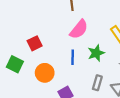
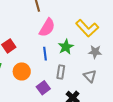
gray rectangle: (97, 83) -> (61, 72), moved

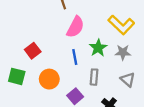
gray star: (95, 52) -> (123, 52), moved

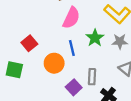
gray rectangle: (94, 77) -> (92, 77), moved
orange circle: (49, 79) -> (54, 63), moved

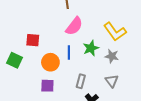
red square: (29, 43) -> (33, 40), turned 32
purple square: (74, 87) -> (47, 86), moved, turned 32

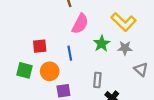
blue line: (69, 52) -> (70, 53), moved
orange circle: (50, 62) -> (50, 71), moved
gray triangle: (112, 81) -> (141, 69), moved

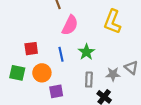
yellow L-shape: (124, 22) -> (112, 22), turned 70
green star: (102, 44) -> (86, 52), moved
gray star: (125, 48) -> (113, 74), moved

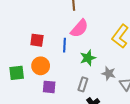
blue line: (61, 54) -> (64, 45), moved
green square: (17, 73) -> (17, 73), moved, turned -35
gray star: (113, 74) -> (109, 73), moved

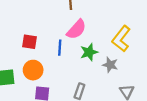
green star: (88, 58) -> (89, 52), moved
gray star: (109, 73) -> (110, 65), moved

